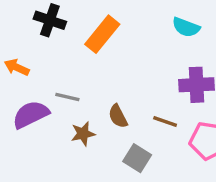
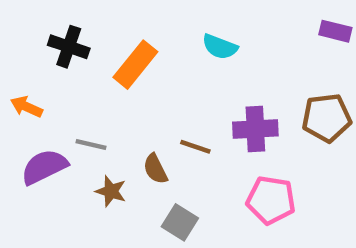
cyan semicircle: (186, 27) -> (220, 47), moved
brown line: (165, 121) -> (195, 147), moved
brown star: (83, 134) -> (111, 191), turned 30

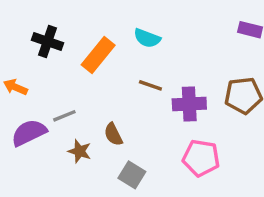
cyan semicircle: (220, 47) -> (147, 38), moved
gray line: (91, 145) -> (64, 116), turned -35
brown line: (195, 147) -> (150, 85), moved

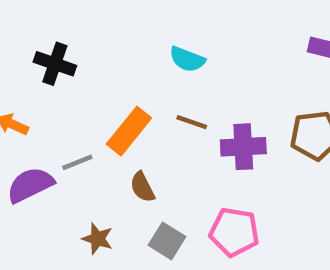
orange rectangle: (98, 55) -> (129, 131), moved
brown star: (80, 151) -> (97, 239), moved
pink pentagon: (201, 158) -> (234, 232), moved

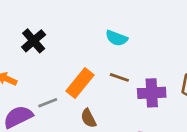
black cross: (55, 64) -> (34, 41), turned 30

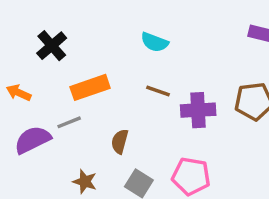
orange rectangle: (80, 83) -> (90, 87), moved, turned 32
brown semicircle: (88, 118) -> (120, 141), turned 42

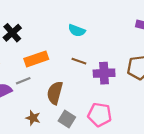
brown semicircle: (120, 141) -> (55, 93), size x1.5

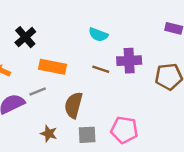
orange rectangle: (36, 59) -> (52, 67), turned 30
purple cross: (104, 73) -> (129, 61), moved
gray square: (67, 119) -> (87, 135), turned -35

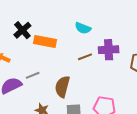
orange rectangle: (52, 67) -> (45, 41), moved
brown line: (101, 69) -> (85, 57), turned -40

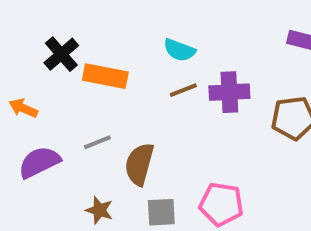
brown line: (85, 57) -> (183, 90), moved
gray line: (33, 75) -> (97, 142), moved

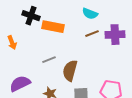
black cross: (61, 54) -> (31, 16), turned -30
orange arrow: (23, 108) -> (12, 43), turned -136
purple semicircle: (39, 162) -> (20, 84), moved

